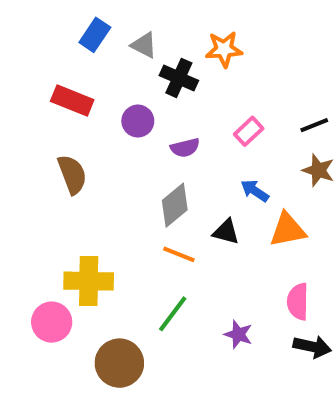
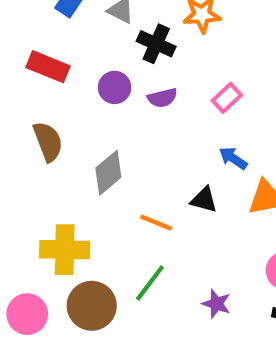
purple semicircle: (185, 148) -> (162, 98), moved
gray diamond: (175, 205) -> (108, 173), moved
pink circle: (52, 322) -> (27, 314), moved
brown circle: (119, 363) -> (92, 306), moved

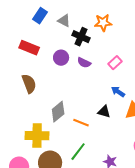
purple semicircle: (162, 98) -> (84, 63), turned 40
gray diamond: (108, 173) -> (58, 112), moved

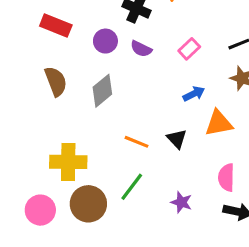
blue arrow: (118, 92) -> (194, 94), turned 120
gray diamond: (58, 112) -> (102, 91), moved
black triangle: (104, 112) -> (177, 139), moved, turned 32

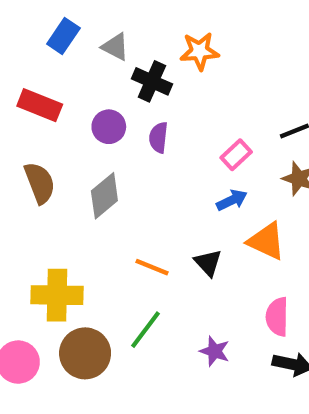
purple semicircle: (141, 49) -> (158, 138), turned 70
pink rectangle: (189, 49) -> (236, 155), moved
orange triangle: (219, 123) -> (266, 241), turned 36

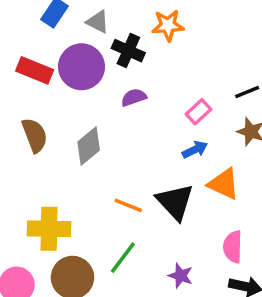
purple circle: (109, 127) -> (81, 67), moved, size x1.6
purple semicircle: (158, 138) -> (134, 97), turned 65
black triangle: (208, 263) -> (175, 202), size x1.6

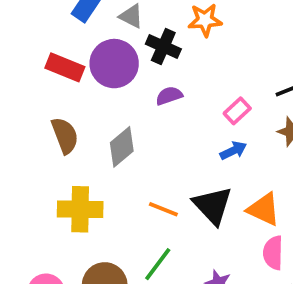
orange triangle: (224, 184) -> (264, 209), moved
yellow cross: (49, 229) -> (80, 209), moved

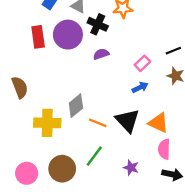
red rectangle: (65, 67) -> (38, 37), turned 60
brown semicircle: (65, 135) -> (20, 87), moved
gray diamond: (122, 147) -> (76, 106), moved

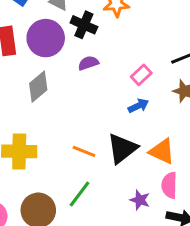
gray diamond: (76, 106) -> (38, 87), moved
black triangle: (127, 121) -> (122, 148), turned 35
purple star: (131, 168) -> (140, 200), moved

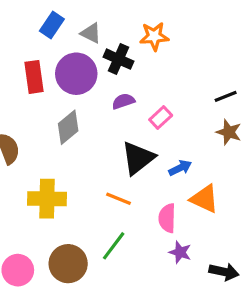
pink rectangle: (141, 75) -> (161, 118), moved
blue arrow: (138, 106) -> (180, 168), moved
black triangle: (122, 148) -> (138, 158), moved
pink semicircle: (169, 185) -> (167, 218), moved

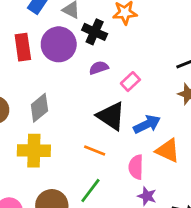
gray diamond: (68, 127) -> (39, 108), moved
black triangle: (138, 158) -> (111, 116), turned -48
blue arrow: (180, 168) -> (147, 124), size x1.4

